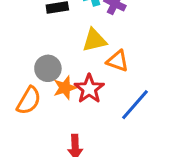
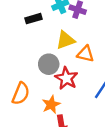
gray circle: (48, 68) -> (49, 64), moved
orange star: (65, 88) -> (51, 105), moved

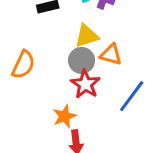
gray circle: (49, 64) -> (82, 60), moved
orange semicircle: (21, 94) -> (23, 65), moved

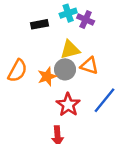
red star: (85, 84) -> (68, 105), moved
orange star: (64, 116) -> (47, 76), moved

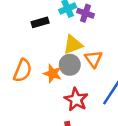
orange triangle: (89, 66) -> (93, 59), turned 42
orange star: (47, 76) -> (53, 73), turned -30

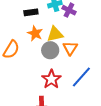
orange star: (53, 73) -> (35, 33), moved

